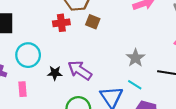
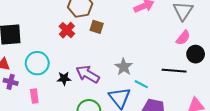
red cross: (61, 23) -> (67, 30), turned -35
gray star: (136, 58) -> (124, 67), moved

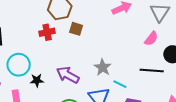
red cross: (67, 30) -> (47, 32), turned 35
pink semicircle: (183, 38) -> (151, 39), moved
black star: (64, 78) -> (37, 80), moved

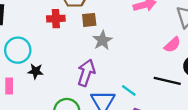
brown square: (76, 29) -> (89, 20), turned -32
gray star: (103, 67) -> (102, 40), moved
purple arrow: (68, 75) -> (86, 73), moved, turned 70

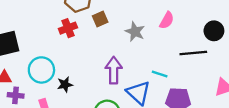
gray star: (102, 40) -> (135, 32), moved
pink semicircle: (172, 45) -> (167, 20), moved

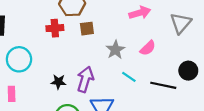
cyan line: (160, 74) -> (129, 77), moved
black star: (65, 85) -> (58, 82), moved

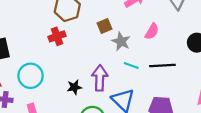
brown square: (87, 29) -> (104, 26), moved
cyan line: (129, 77) -> (131, 66), moved
black line: (163, 85) -> (162, 65), moved

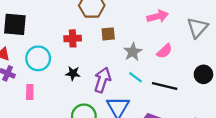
brown square: (104, 26) -> (108, 34), moved
red cross: (57, 36) -> (73, 38), moved
black star: (74, 87) -> (73, 73), moved

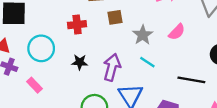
black line: (165, 86) -> (191, 80), moved
pink rectangle: (30, 92) -> (35, 85), turned -40

